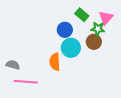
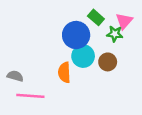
blue circle: (65, 30) -> (76, 35), size x1.5
brown circle: (94, 42) -> (108, 62), moved

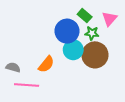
green star: (115, 34) -> (92, 33), moved
brown circle: (108, 62) -> (95, 55), size x1.6
orange semicircle: (64, 72) -> (46, 64), moved, turned -138

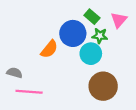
cyan circle: (73, 50) -> (91, 54), moved
brown circle: (95, 55) -> (103, 86), moved
orange semicircle: (46, 64) -> (49, 49), moved

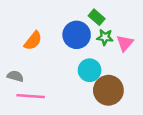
pink triangle: (119, 20) -> (125, 43), moved
orange semicircle: (49, 49) -> (33, 41), moved
cyan circle: (91, 54) -> (90, 70), moved

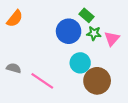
orange semicircle: (33, 41) -> (15, 19), moved
pink line: (31, 96) -> (42, 81), moved, turned 30

